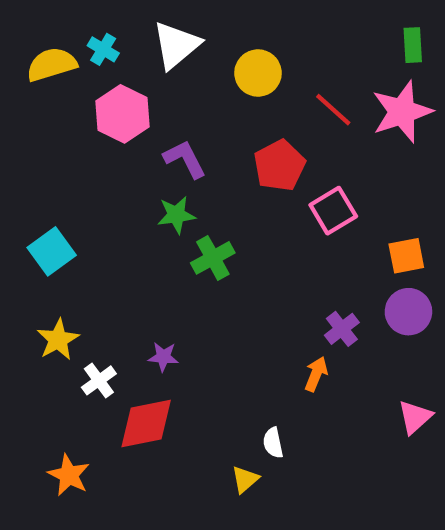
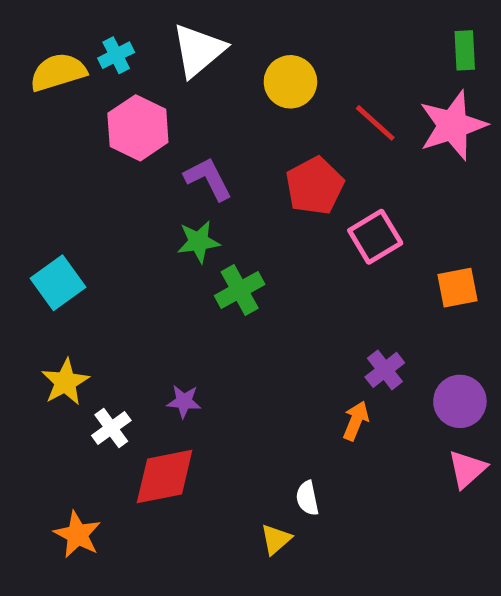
cyan cross: (103, 49) -> (116, 55), turned 32
purple circle: (408, 312) -> (460, 401), moved

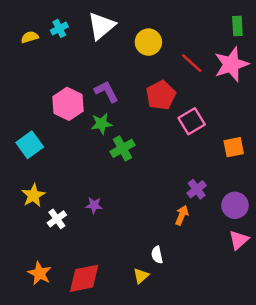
yellow semicircle: (58, 72) -> (30, 37), size x0.6
pink hexagon: (138, 128) -> (68, 104), moved
red diamond: (165, 476) -> (84, 278), moved

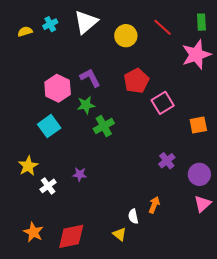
red line: (192, 63) -> (163, 27), moved
cyan square: (30, 145) -> (49, 126), moved
orange arrow: (182, 215) -> (154, 205), moved
yellow triangle: (141, 276) -> (120, 234), turned -40

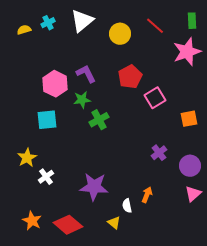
cyan square: (49, 126) -> (47, 120), turned 30
purple star: (80, 174) -> (94, 187), moved, size x2.0
red diamond: (71, 236) -> (68, 225), turned 52

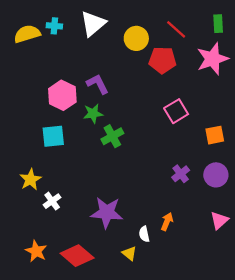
cyan cross: (48, 23) -> (54, 26), turned 32
yellow semicircle: (24, 30) -> (27, 34), size x1.6
red pentagon: (130, 77) -> (162, 60), moved, turned 30
purple circle: (190, 166) -> (216, 175), moved

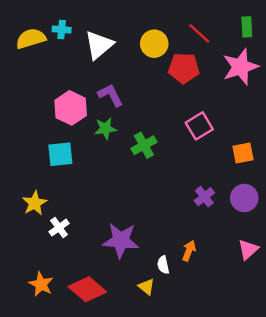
white triangle: (93, 24) -> (99, 45), moved
green cross: (112, 136) -> (144, 145), moved

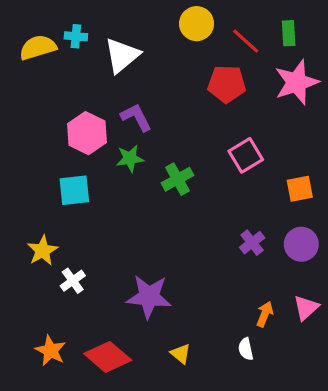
green rectangle: (247, 27) -> (289, 33), moved
yellow circle: (154, 44) -> (197, 24), moved
orange arrow: (189, 251) -> (265, 314), moved
white semicircle: (163, 265) -> (246, 349), moved

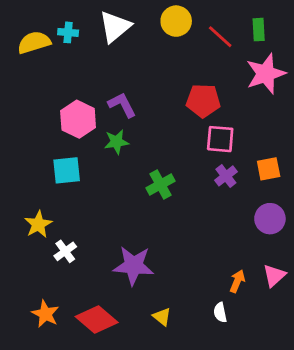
white triangle: (122, 55) -> (115, 27), moved
red pentagon: (227, 84) -> (203, 101), moved
pink square: (246, 155) -> (220, 139), turned 36
green cross: (177, 179) -> (161, 185), moved
purple cross: (252, 243) -> (226, 176), moved

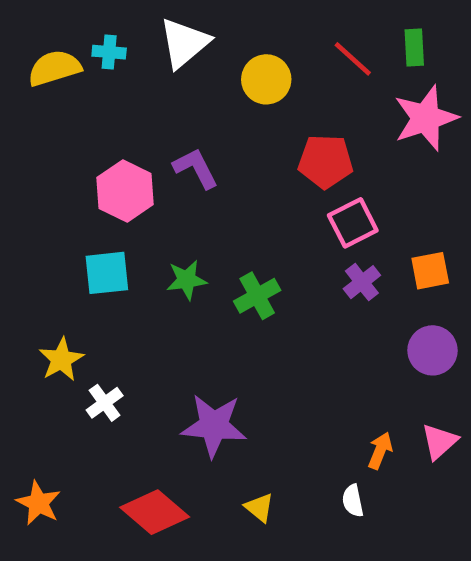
yellow circle: (176, 21) -> (266, 79), moved
pink square: (220, 139) -> (353, 223), turned -32
green star: (116, 142) -> (187, 280), moved
orange star: (45, 314) -> (38, 503), moved

